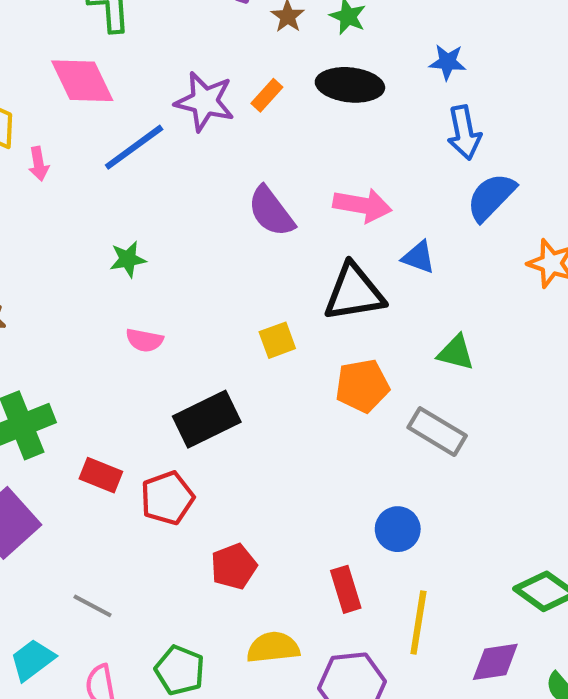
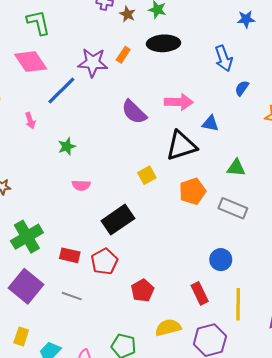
blue star: (448, 62) -> (246, 19), moved
pink arrow: (39, 164) -> (30, 121), moved
blue semicircle: (491, 197) -> (242, 88), size x0.6
gray line: (93, 606) -> (72, 296), moved

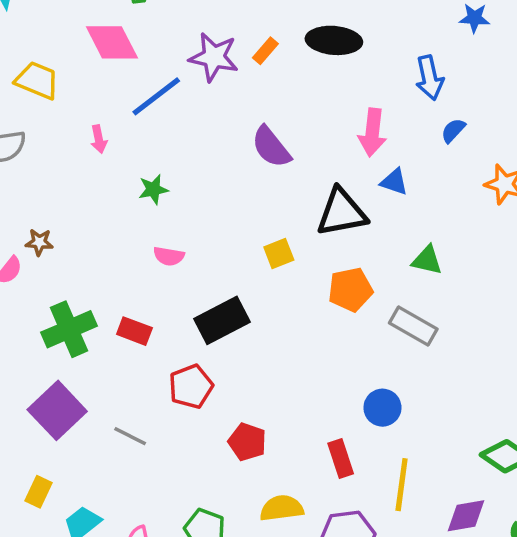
pink arrow: (179, 102) -> (372, 132), moved, turned 88
red rectangle: (70, 255) -> (134, 331), moved
red pentagon: (142, 291) -> (247, 442), turned -30

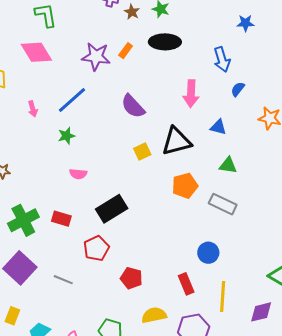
blue line: (156, 96) -> (72, 100), moved
blue triangle: (394, 182) -> (218, 127), moved
yellow square: (279, 253) -> (142, 152), moved

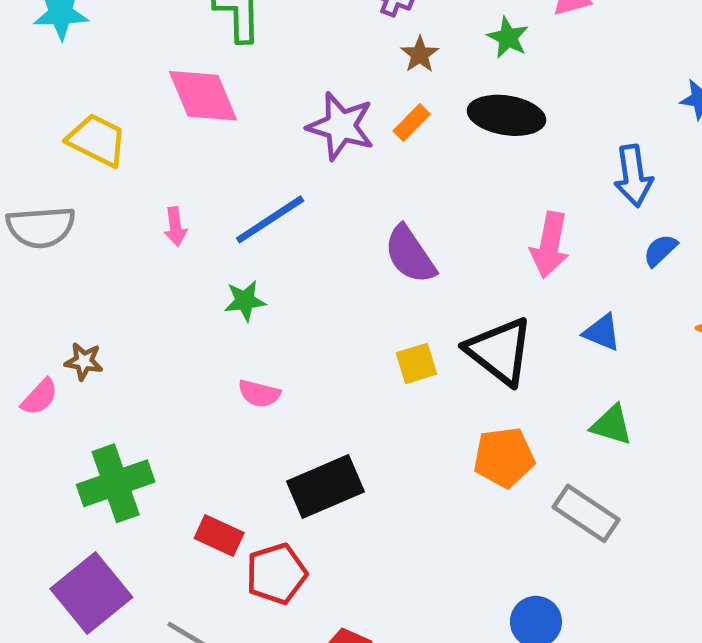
brown star: (132, 12) -> (420, 54), moved
black triangle: (176, 141) -> (500, 351), turned 44
red rectangle: (61, 219) -> (219, 536), moved

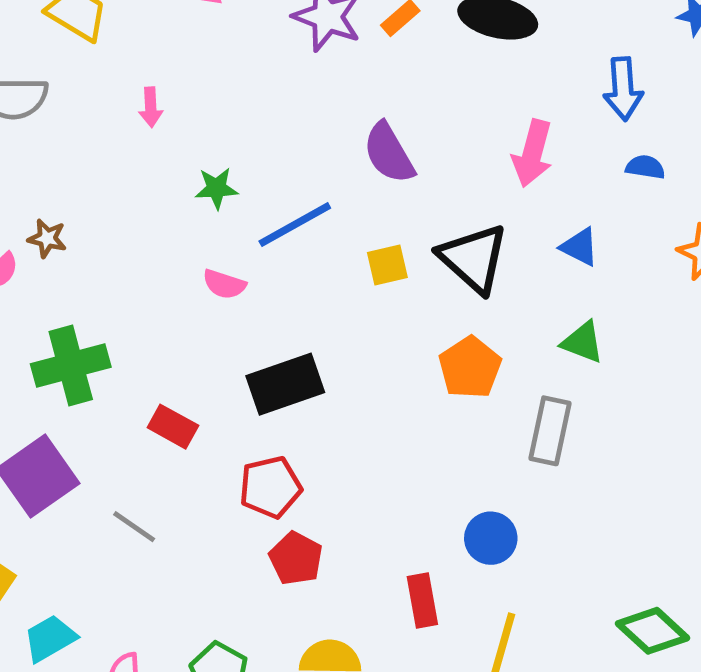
blue line: (270, 219) -> (295, 225), moved
blue semicircle: (660, 250) -> (645, 167), turned 48
orange pentagon: (504, 457) -> (470, 368), turned -30
gray rectangle: (586, 513) -> (550, 431), turned 64
red pentagon: (276, 574) -> (270, 487), moved

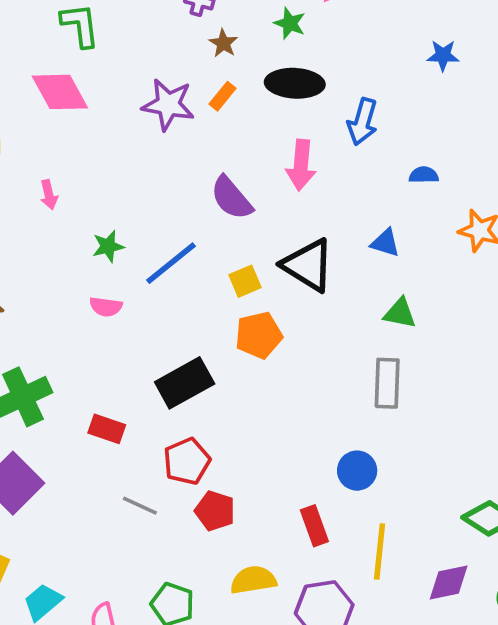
blue arrow: (623, 89) -> (363, 122), moved, turned 30
pink arrow: (532, 153) -> (301, 165), moved
pink semicircle: (224, 284) -> (106, 307), moved
orange pentagon: (470, 368) -> (259, 335), moved, turned 30
gray line: (134, 527) -> (140, 506), moved

